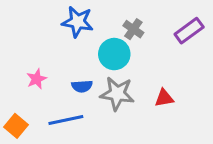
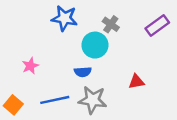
blue semicircle: (82, 86) -> (83, 72), moved
gray star: (117, 94) -> (93, 100), moved

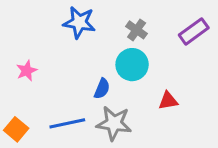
cyan circle: (95, 45) -> (132, 65), moved
pink star: (30, 66) -> (27, 71), moved
blue semicircle: (83, 72) -> (102, 89), turned -63

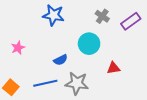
gray cross: (137, 30) -> (102, 16), moved
blue semicircle: (102, 89) -> (61, 60), moved, turned 40

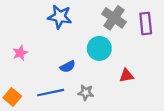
gray cross: (102, 16) -> (114, 18), size x1.5
purple rectangle: (131, 21) -> (146, 24), turned -60
gray star: (77, 83) -> (86, 93), size x0.6

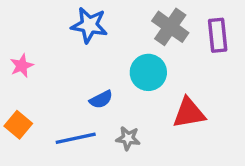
pink star: (20, 53) -> (22, 66), moved
red triangle: (126, 76) -> (189, 113), size x1.5
orange square: (12, 97) -> (18, 125), moved

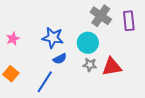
blue star: (89, 25) -> (53, 38), moved
blue line: (76, 138) -> (45, 82), turned -45
gray star: (128, 138) -> (90, 65), moved

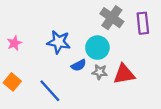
blue semicircle: (60, 59) -> (79, 65), moved
blue line: (45, 82) -> (50, 91), turned -75

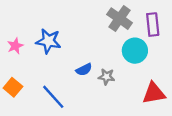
blue star: (59, 42) -> (48, 41), moved
cyan circle: (97, 48) -> (135, 51), moved
red triangle: (124, 74) -> (154, 93), moved

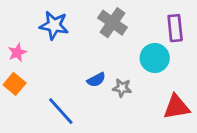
gray cross: (120, 19) -> (113, 23), moved
blue star: (48, 41) -> (54, 25), moved
orange square: (13, 87) -> (15, 84), moved

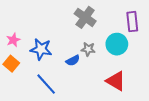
blue star: (54, 25) -> (41, 49), moved
gray star: (122, 88) -> (88, 49), moved
red triangle: (176, 107) -> (116, 81), moved, turned 40

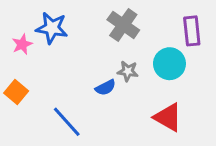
pink star: (13, 40) -> (22, 44), moved
blue star: (41, 49) -> (52, 28), moved

